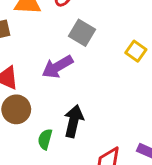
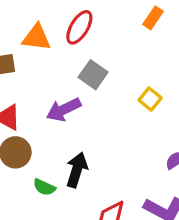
green semicircle: (45, 139) -> (44, 187), turned -84

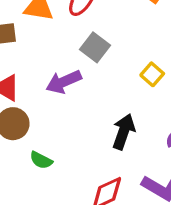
black arrow: (77, 170) -> (124, 132), moved

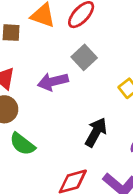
green semicircle: (41, 160) -> (22, 144), size x1.4

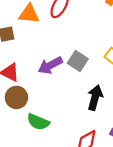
gray square: (84, 57) -> (78, 61), moved

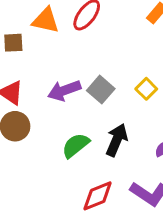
green semicircle: (38, 122) -> (76, 145), moved, turned 110

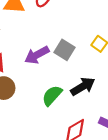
black arrow: (117, 140) -> (83, 86), turned 45

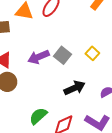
green semicircle: (52, 95) -> (38, 116), moved

